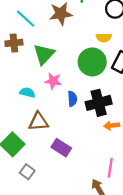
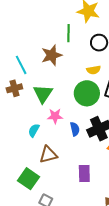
cyan line: (26, 19) -> (21, 65), turned 30
cyan semicircle: (27, 92) -> (34, 130), turned -64
purple rectangle: (61, 148) -> (84, 174), moved, turned 66

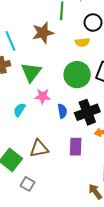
yellow semicircle: (94, 70) -> (82, 42), moved
brown triangle: (48, 155) -> (39, 149), moved
purple rectangle: (84, 174) -> (76, 147), moved

